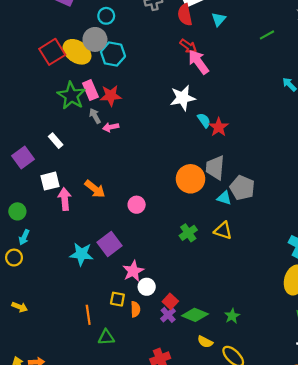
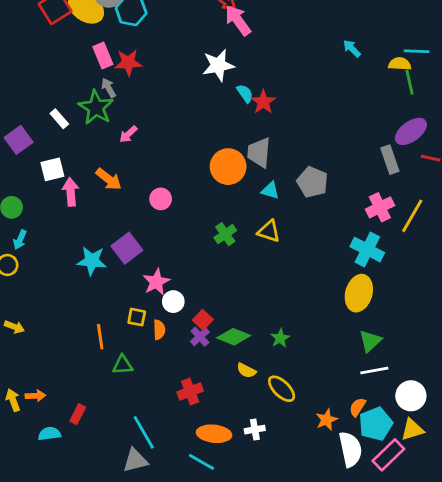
green star: (71, 96) -> (96, 108), moved
pink arrow: (111, 127) -> (128, 134), moved, turned -32
gray pentagon: (242, 188) -> (312, 182), moved

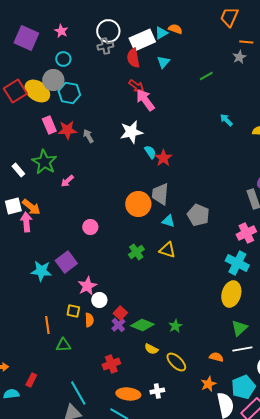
gray arrow: (109, 88) -> (88, 136), moved
orange arrow: (109, 179) -> (31, 207), moved
orange semicircle: (357, 407) -> (216, 357), moved, turned 72

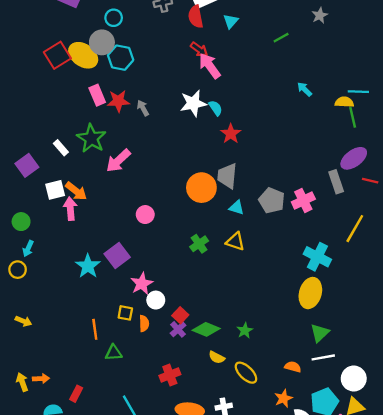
cyan semicircle: (150, 152) -> (215, 108), moved
pink arrow: (67, 181) -> (118, 161), size x1.6
pink cross: (246, 233) -> (303, 200), moved
cyan star: (41, 271) -> (88, 266), turned 30

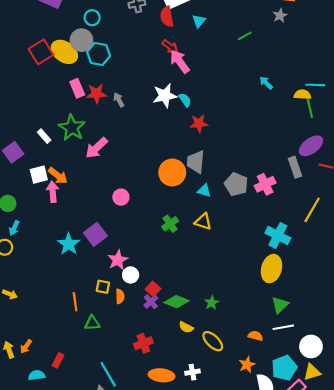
red star: (231, 134) -> (199, 123), turned 30
orange arrow: (41, 379) -> (26, 346), turned 128

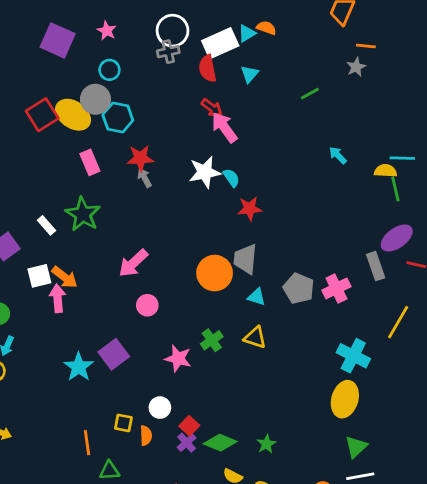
red star: (96, 94) -> (140, 158), moved
pink arrow: (96, 148) -> (133, 263), moved
pink star: (118, 260) -> (178, 359), moved, turned -30

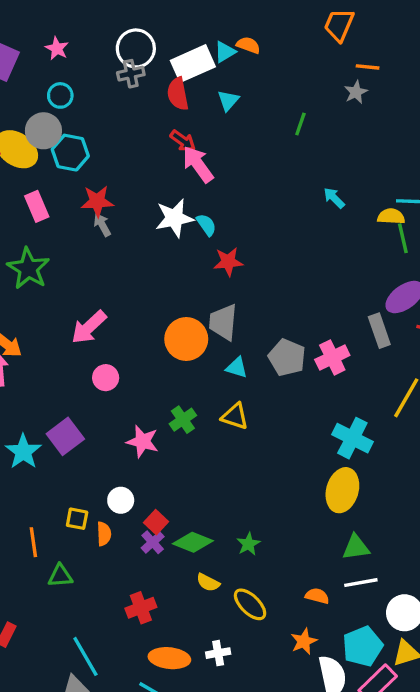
green line: (310, 94) -> (300, 124), turned -42
green triangle: (356, 447) -> (356, 547), turned 35

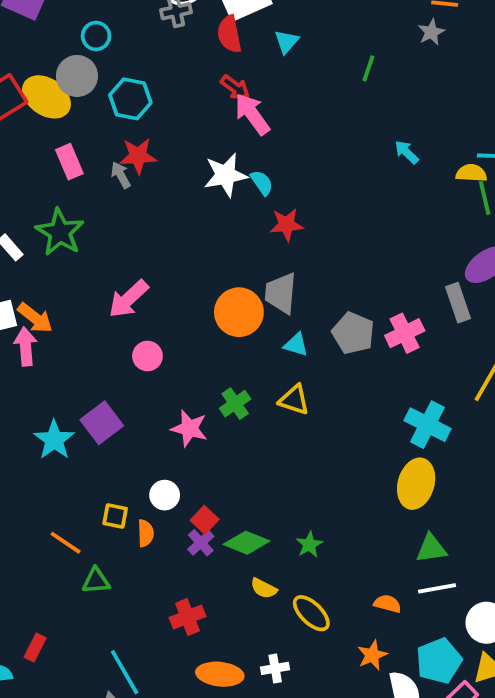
cyan hexagon: (70, 153) -> (130, 99), moved
gray arrow: (102, 225) -> (121, 175), moved
orange line: (33, 542) -> (66, 543), turned -48

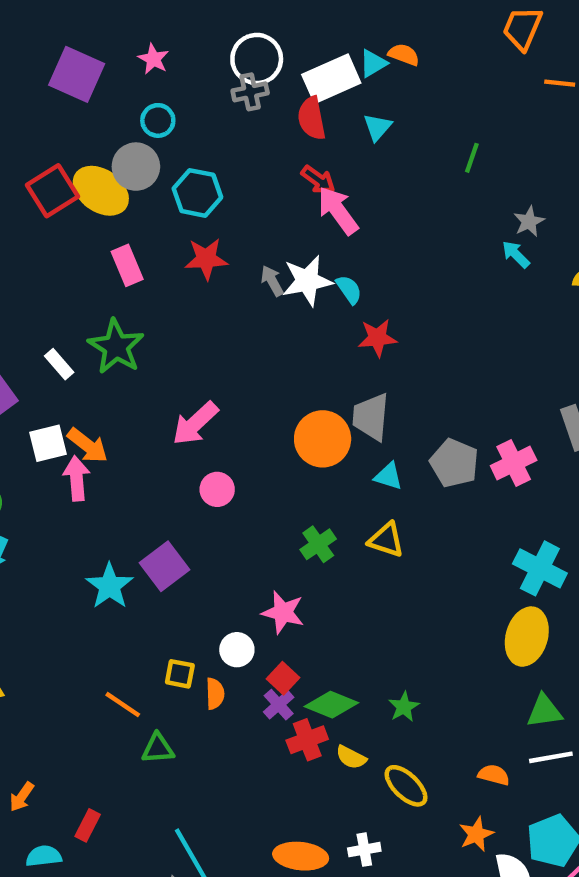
gray star: (431, 32) -> (529, 221), moved
gray arrow: (121, 175) -> (272, 281), moved
pink star: (189, 428) -> (283, 612), moved
red cross: (187, 617) -> (307, 740), moved

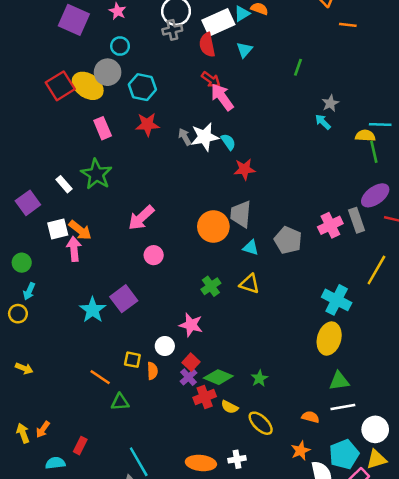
pink cross: (514, 463) -> (330, 225), moved

